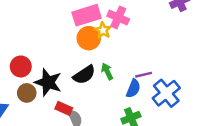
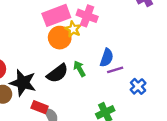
blue semicircle: (133, 88) -> (107, 58), moved
blue cross: (166, 93) -> (138, 86), size x0.6

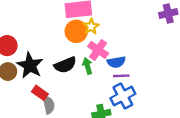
pink cross: (87, 16) -> (98, 50), moved
blue semicircle: (107, 58) -> (116, 62), turned 48
blue cross: (138, 86) -> (123, 96), moved, size x1.5

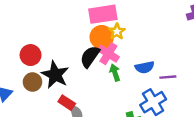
pink cross: (98, 50) -> (108, 54), moved
black semicircle: (65, 65) -> (90, 57), moved, turned 150
purple line: (121, 76) -> (168, 77), moved

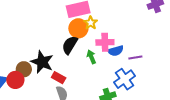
pink cross: (108, 54) -> (105, 42), moved, turned -30
red circle: (31, 55) -> (15, 80), moved
red rectangle: (67, 103) -> (59, 78), moved

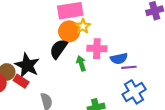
blue semicircle: (116, 51) -> (119, 59), moved
red rectangle: (59, 78) -> (21, 81), moved
blue cross: (125, 79) -> (134, 92), moved

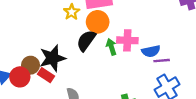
yellow star: (83, 26) -> (72, 12), moved
green arrow: (81, 63) -> (111, 47), moved
black star: (27, 65) -> (52, 58), turned 30

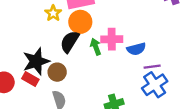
purple line: (162, 61) -> (152, 67), moved
brown circle: (31, 65) -> (57, 72), moved

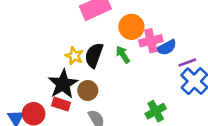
yellow star: (53, 13) -> (74, 56), moved
orange circle: (80, 22) -> (131, 27), moved
pink cross: (112, 39) -> (151, 41), moved

